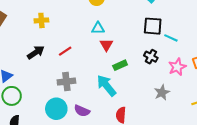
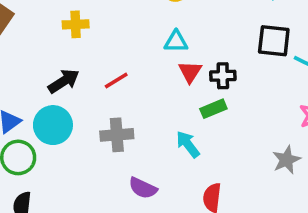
black cross: (151, 57) -> (223, 76), moved, turned -32
cyan arrow: (106, 86) -> (188, 144), size x0.7
cyan circle: (56, 109) -> (53, 125), moved

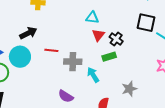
black cross: (223, 76) -> (116, 39), turned 32
red line: (116, 81) -> (51, 50), moved, turned 32
gray cross: (117, 135) -> (73, 62), moved
gray star: (286, 160) -> (129, 89), moved

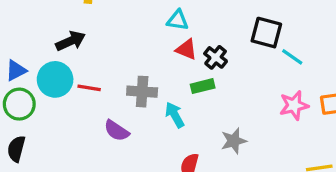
red triangle: (98, 35) -> (186, 49), turned -48
red line: (51, 50) -> (89, 88), moved
purple semicircle: (66, 96) -> (116, 131), moved

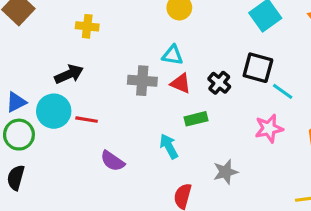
black cross: (216, 57) -> (219, 83), moved
gray cross: (142, 92) -> (142, 81), moved
pink star: (294, 105) -> (269, 128), moved

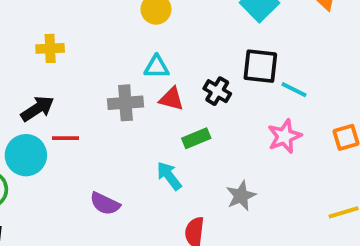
red line: (87, 120) -> (66, 138), moved

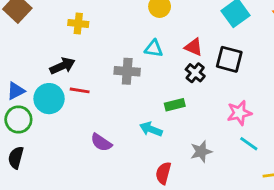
cyan line: (294, 90) -> (249, 144), moved
red triangle: (171, 99) -> (194, 47), moved
cyan arrow: (169, 176) -> (151, 129), turned -40

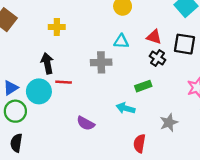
black arrow: (62, 66) -> (47, 63), turned -72

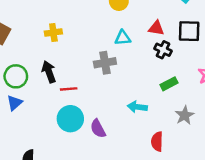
green rectangle: (143, 86) -> (169, 84), moved
cyan circle: (39, 91) -> (70, 119), moved
green circle: (15, 111) -> (16, 76), moved
purple semicircle: (86, 123) -> (98, 129), turned 42

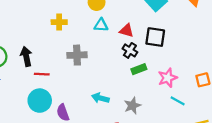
yellow cross: (53, 32) -> (59, 22), moved
cyan triangle: (123, 38) -> (101, 25), moved
green rectangle: (169, 84) -> (139, 69), moved
gray star: (185, 115) -> (132, 106), moved

